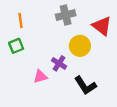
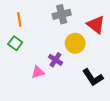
green square: (16, 46) -> (15, 43), turned -32
black L-shape: (85, 85) -> (93, 77), moved

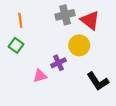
red triangle: (96, 25) -> (90, 20), moved
purple cross: (55, 60) -> (59, 63), turned 32

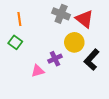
gray cross: (65, 15) -> (61, 14), turned 36
black L-shape: (98, 81) -> (92, 60), moved, turned 75

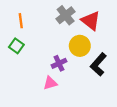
gray cross: (61, 14) -> (66, 15), turned 30
pink triangle: (38, 71) -> (50, 83), moved

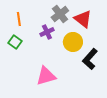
purple cross: (59, 63) -> (47, 32), moved
pink triangle: (50, 83) -> (46, 76), size x1.5

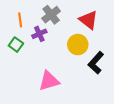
gray cross: (60, 14) -> (51, 15), moved
purple cross: (47, 32) -> (39, 34), moved

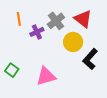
gray cross: (51, 15) -> (56, 21), moved
green square: (16, 45) -> (12, 70), moved

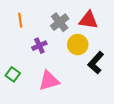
red triangle: (83, 19) -> (88, 20), turned -30
purple cross: (37, 32) -> (39, 46), moved

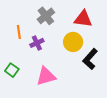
orange line: (20, 20) -> (19, 32), moved
gray cross: (60, 22) -> (46, 16), moved

